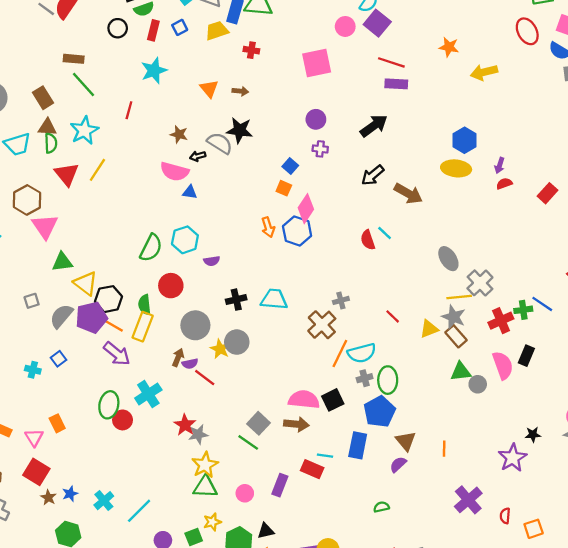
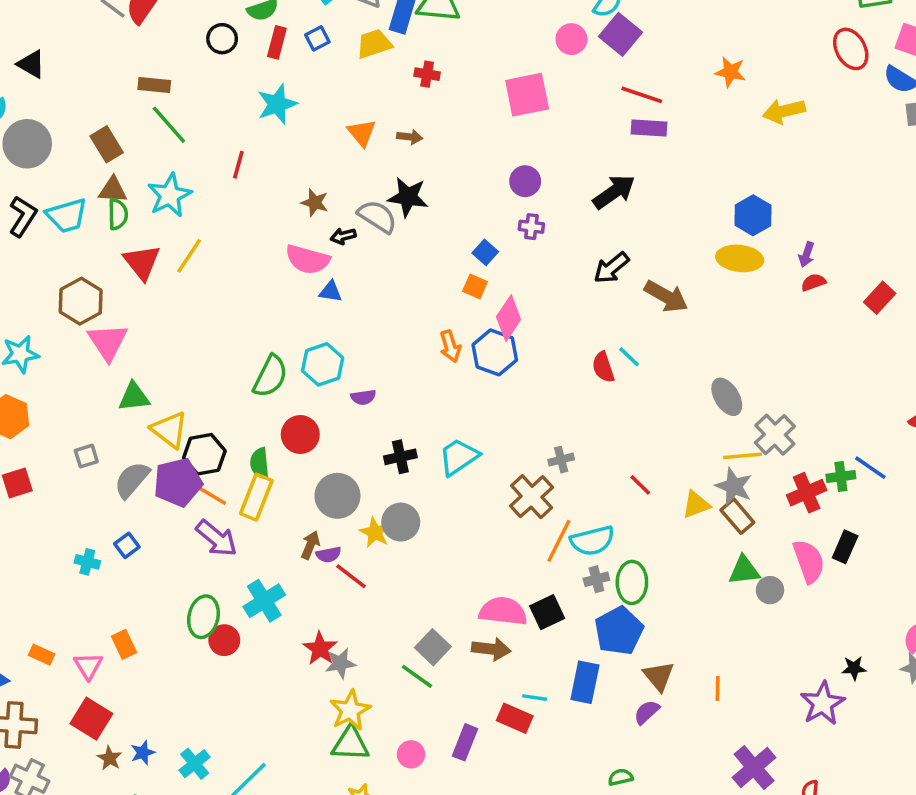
cyan trapezoid: (274, 299) -> (459, 457), turned -40

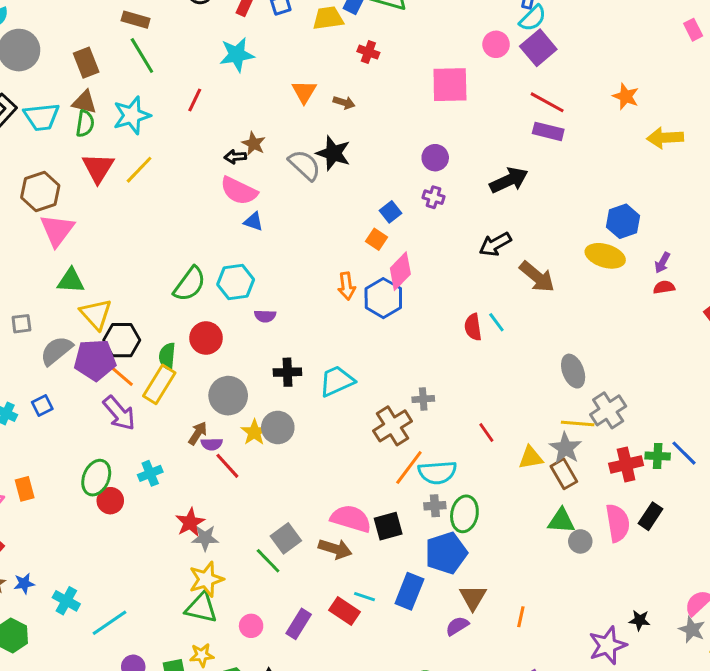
black arrow: (343, 236) -> (235, 157), moved
cyan cross: (264, 601) -> (150, 473), size x0.7
cyan cross: (195, 764) -> (66, 601), turned -32

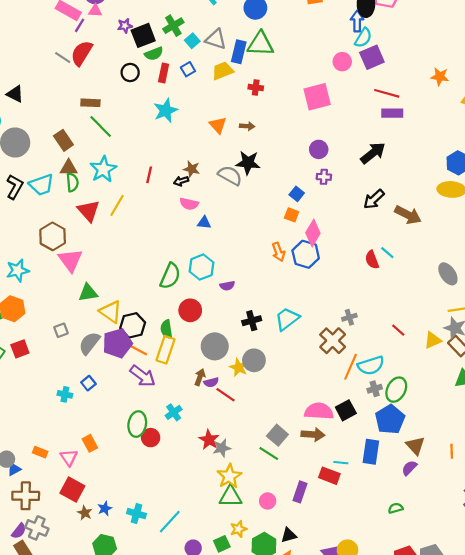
purple square: (538, 48) -> (372, 57), turned 30
red line: (195, 100) -> (149, 175), moved
pink semicircle: (239, 191) -> (189, 204), size x0.7
green ellipse: (464, 514) -> (396, 390), turned 30

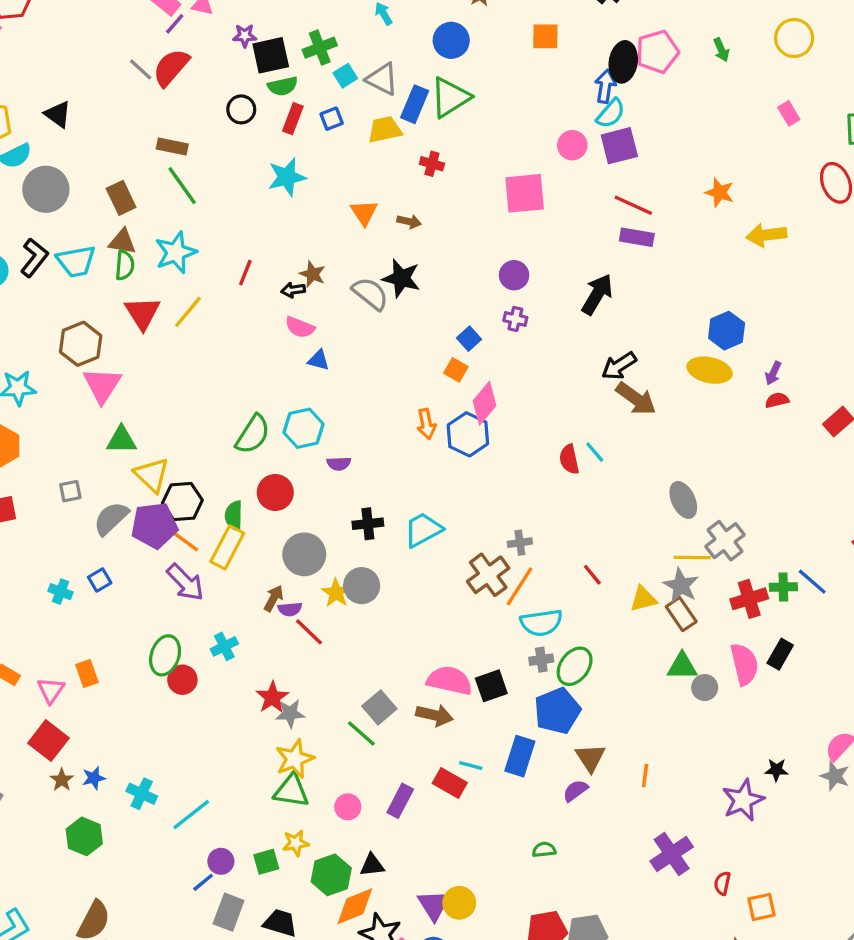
green triangle: (261, 44) -> (450, 97), turned -44
black arrow: (373, 153) -> (597, 294), turned -30
black arrow: (374, 199) -> (619, 366), moved
orange line: (351, 367) -> (520, 586), moved

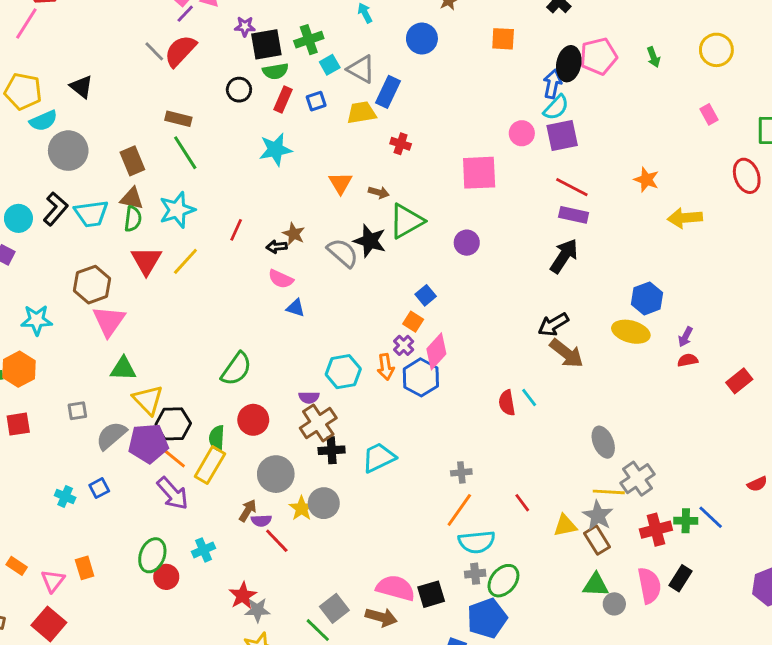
green triangle: (450, 97) -> (406, 221), moved
black arrow: (597, 294) -> (564, 256), moved
purple cross: (515, 319) -> (404, 345), moved, turned 30
cyan hexagon: (303, 428) -> (343, 372), moved
brown cross: (488, 575) -> (318, 423), moved

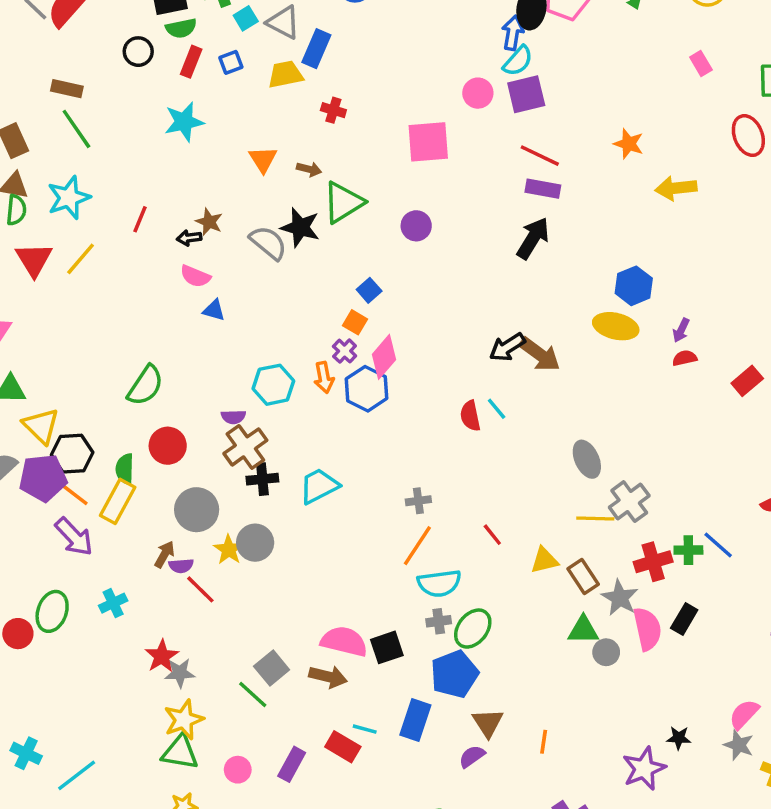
black arrow: (553, 325) -> (507, 347), moved
gray star: (598, 516) -> (620, 598), moved
red circle: (166, 577) -> (18, 634), moved

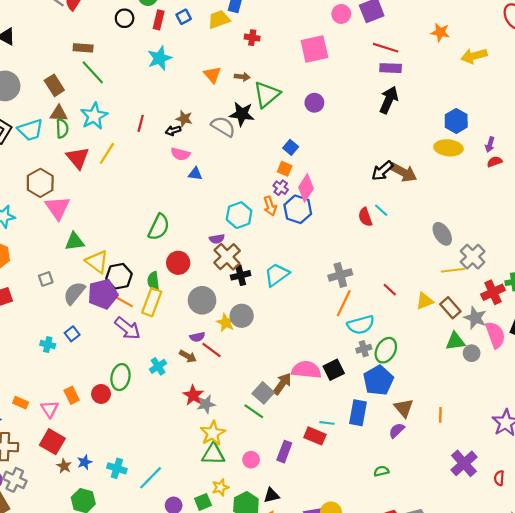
gray cross: (418, 501) -> (340, 275), size x1.5
brown arrow: (164, 554) -> (188, 356), moved, turned 98
brown arrow: (328, 677) -> (282, 384), moved, turned -60

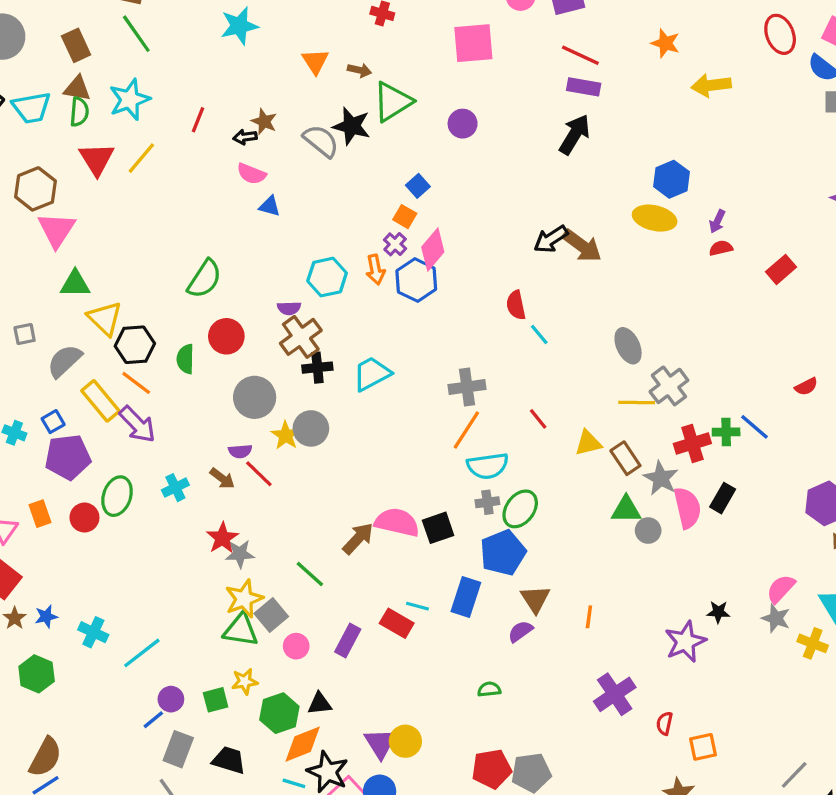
cyan line: (381, 210) -> (539, 334), moved
purple pentagon: (103, 294) -> (68, 457), moved
yellow rectangle: (152, 302) -> (100, 401), moved, turned -68
gray square: (263, 393) -> (271, 615), moved

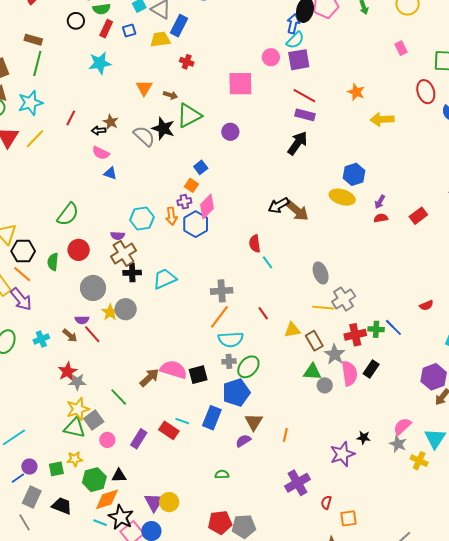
green line: (136, 34) -> (37, 63), turned 45
purple cross: (395, 244) -> (184, 202), turned 32
red rectangle: (781, 269) -> (418, 216), moved

